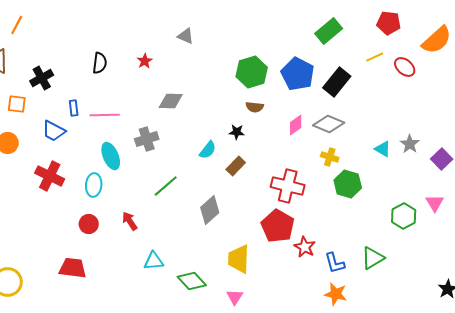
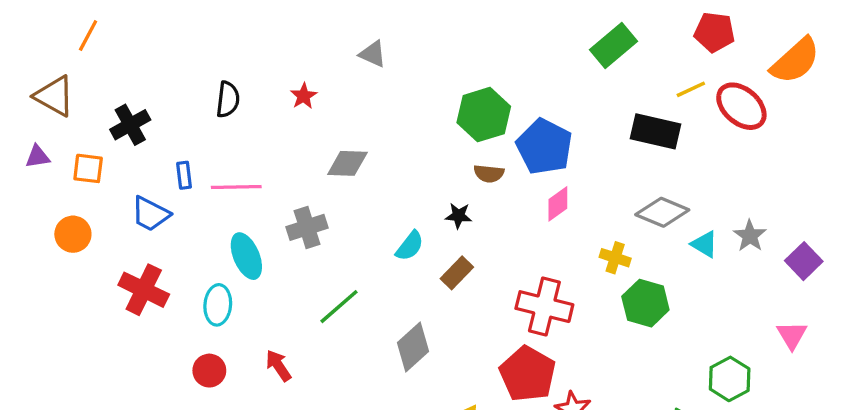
red ellipse: (405, 67) -> (741, 106), size x1.4
blue pentagon: (298, 74) -> (544, 147), moved
black rectangle: (337, 82) -> (656, 131), moved, turned 64
gray diamond: (329, 124) -> (662, 212), moved
green hexagon: (404, 216) -> (730, 379), moved

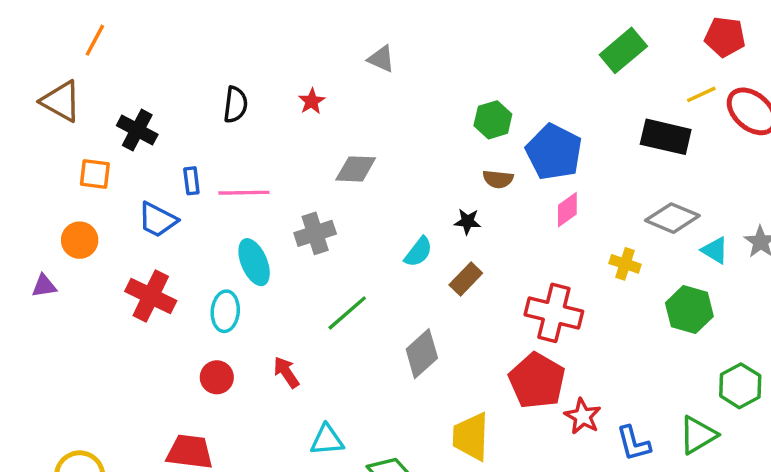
green hexagon: (484, 115) -> (493, 120), size x0.7
black cross: (130, 125) -> (137, 130), turned -33
purple triangle: (38, 157) -> (44, 286), moved
green hexagon: (645, 303) -> (689, 310), moved

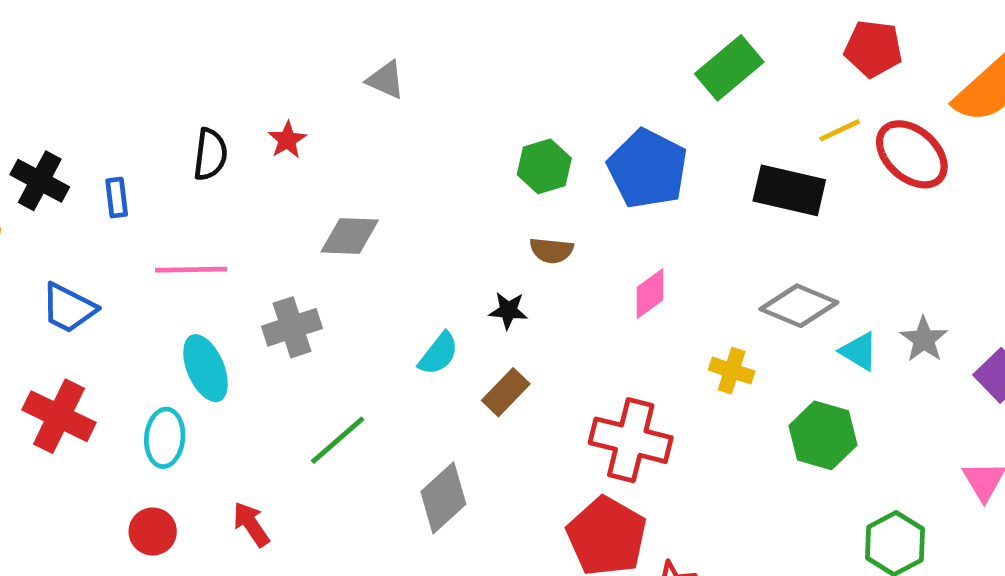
black semicircle: (235, 105) -> (210, 154), moved
blue pentagon: (554, 152) -> (648, 169), moved
blue rectangle: (191, 181) -> (117, 198), moved

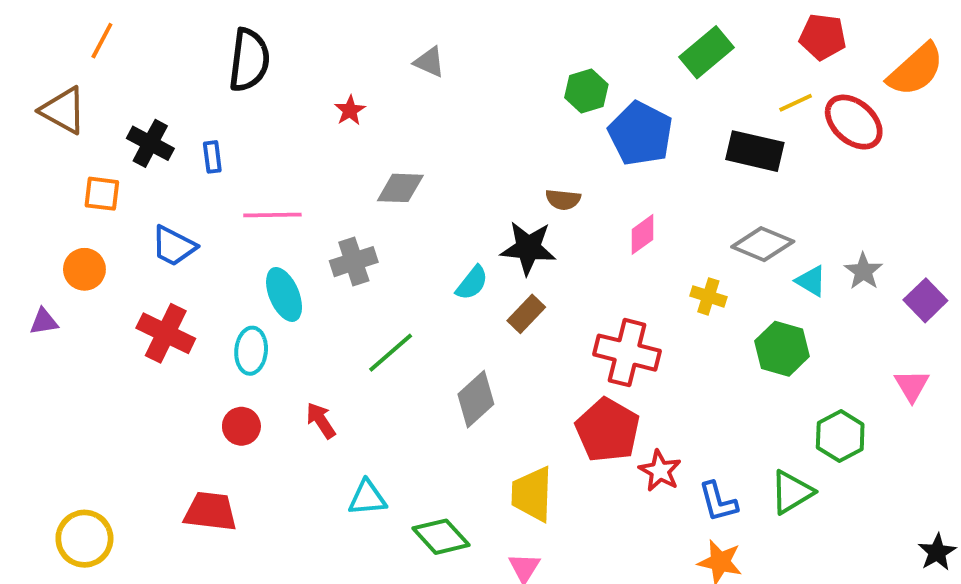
black semicircle: (210, 154) -> (249, 60), moved, size x1.5
green hexagon: (544, 166) -> (586, 91), moved
black star: (508, 310) -> (528, 248), size x1.8

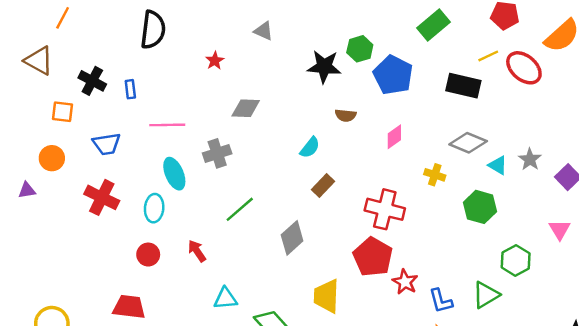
blue trapezoid: (174, 246) -> (107, 144), turned -36
black star: (528, 248) -> (324, 67), moved
cyan semicircle: (472, 283) -> (310, 147), moved

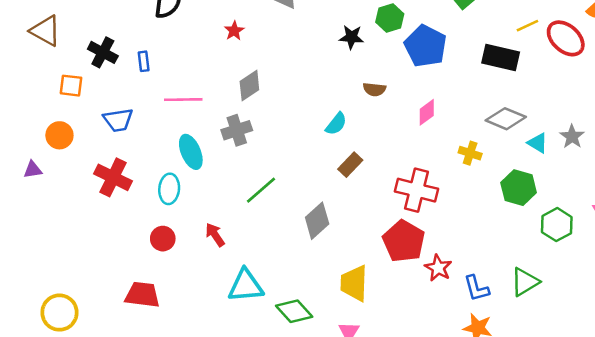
black star: (324, 67) -> (351, 37), size x0.7
gray diamond: (246, 108) -> (249, 86), moved, turned -36
green hexagon: (516, 260) -> (557, 225), moved
cyan triangle: (225, 299) -> (246, 286), size x1.4

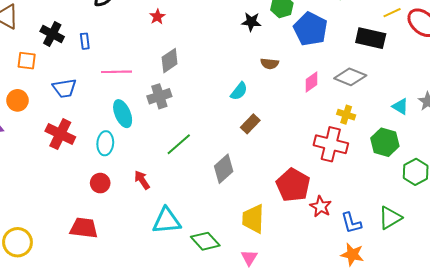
gray diamond: (506, 119) -> (350, 77), moved
red cross: (417, 190) -> (331, 144), moved

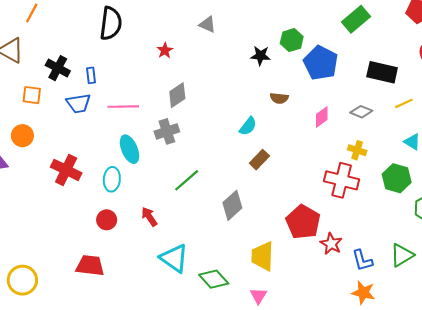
yellow line: (392, 13) -> (404, 103), moved
gray diamond: (350, 77) -> (361, 112), size x0.7
blue trapezoid: (64, 88) -> (79, 103), moved
cyan triangle: (167, 221) -> (174, 258), turned 40

